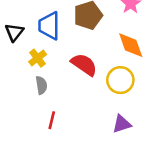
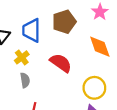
yellow circle: (120, 80) -> (94, 88), moved

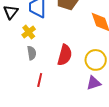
red semicircle: (61, 63) -> (65, 55), moved, turned 70

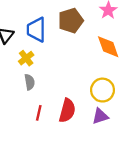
red semicircle: (65, 55) -> (67, 111), moved

